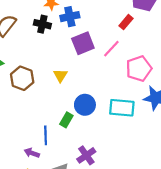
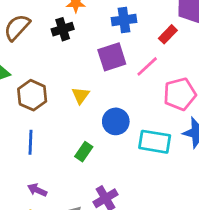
blue cross: (70, 17) -> (124, 20), moved
black cross: (42, 24) -> (63, 29), turned -35
blue circle: (85, 105) -> (116, 121), moved
blue line: (46, 135) -> (31, 142), moved

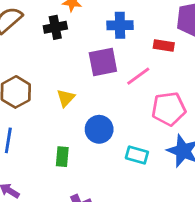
red rectangle: (168, 34) -> (164, 45), turned 48
cyan rectangle: (155, 142) -> (137, 155), size x0.7
green rectangle: (84, 152) -> (62, 157), turned -36

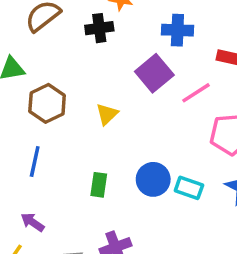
purple square: (103, 62) -> (154, 73), turned -32
blue circle: (99, 129) -> (153, 179), moved

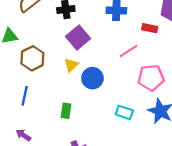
purple square: (154, 73) -> (78, 38), moved
blue circle: (153, 179) -> (92, 78), moved

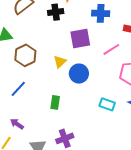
purple square: (78, 38) -> (80, 38), moved, turned 30
blue line: (25, 96) -> (18, 89), turned 30

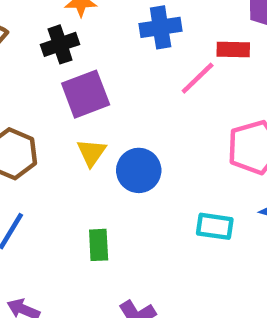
purple square: (80, 38) -> (86, 94), moved
pink line: (111, 49) -> (198, 78), moved

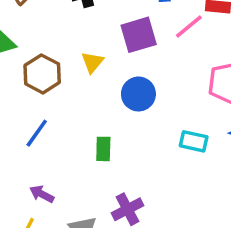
purple square: (86, 94) -> (139, 35), moved
yellow triangle: (91, 153) -> (92, 62), moved

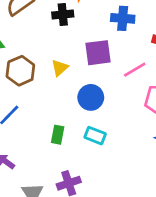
pink line: (189, 27) -> (135, 70), moved
cyan rectangle: (194, 141) -> (95, 136), moved

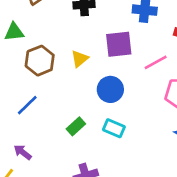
green rectangle: (58, 135) -> (76, 126), turned 36

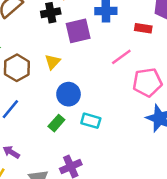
purple square: (119, 44) -> (78, 31), moved
blue circle: (110, 89) -> (69, 94), moved

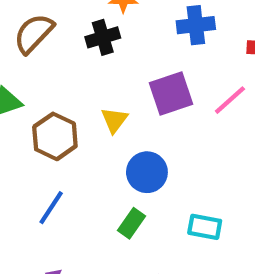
purple square: (78, 31) -> (171, 93), moved
cyan rectangle: (91, 121) -> (205, 227), moved

